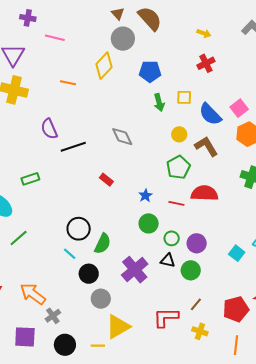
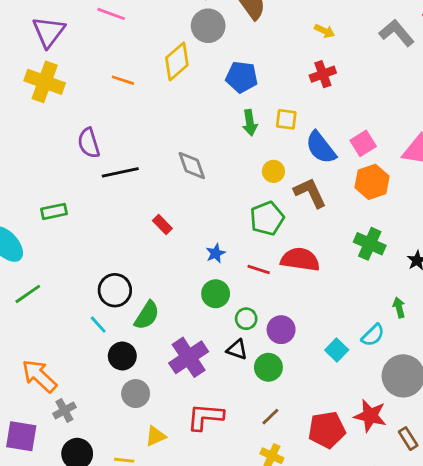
red L-shape: (166, 317) -> (205, 417), moved
yellow triangle: (118, 327) -> (156, 436), size x0.6

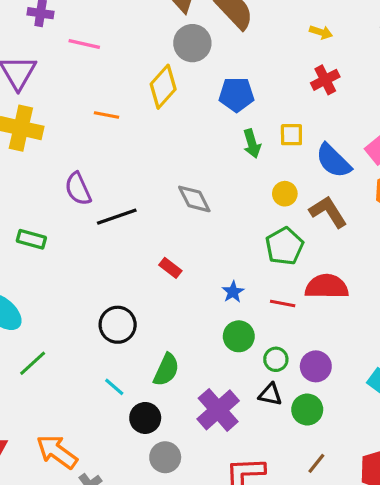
green rectangle: (54, 211) -> (31, 239), moved, turned 35
black circle: (115, 290) -> (118, 325), moved

